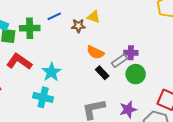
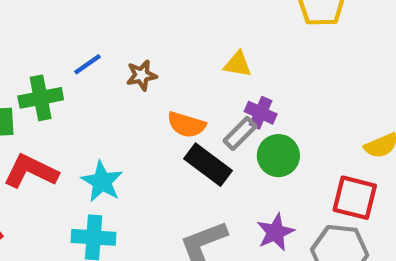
yellow triangle: (94, 17) -> (238, 64), moved
purple cross: (131, 53) -> (261, 113), turned 32
black rectangle: (102, 73) -> (208, 165), size x1.5

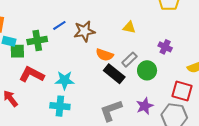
brown star: (142, 75) -> (84, 31), size x1.5
purple cross: (261, 113) -> (165, 47), moved
cyan star: (102, 182) -> (65, 80), turned -30

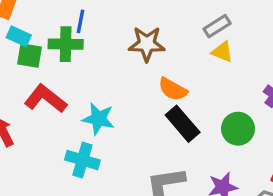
blue line: (59, 25) -> (81, 21), moved, turned -56
gray rectangle: (129, 60) -> (217, 26), moved

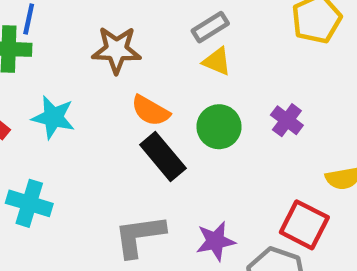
cyan star: (98, 119) -> (53, 117), moved
green circle: (238, 129) -> (219, 127), moved

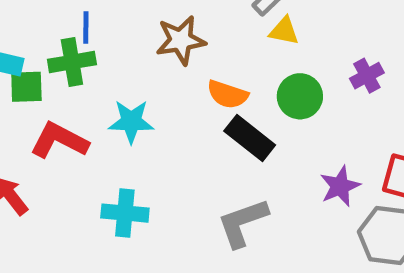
purple cross: (287, 120) -> (367, 76), turned 36
purple star: (215, 241) -> (340, 186), moved

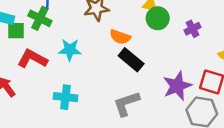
green cross: (72, 62) -> (40, 18), turned 35
green circle: (300, 96) -> (158, 18), moved
purple star: (340, 186) -> (177, 86), size x1.4

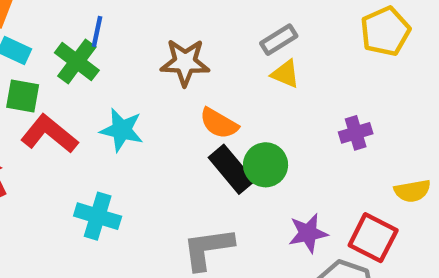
green circle: (158, 18) -> (266, 165), moved
green square: (16, 31) -> (23, 96), moved
purple star: (177, 86) -> (308, 233), size x0.7

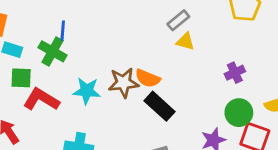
brown star: (185, 62) -> (123, 83), moved
green circle: (266, 165) -> (239, 113), moved

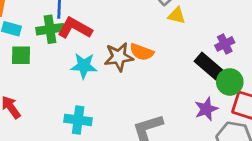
green cross: (53, 51) -> (50, 29), turned -36
red L-shape: (41, 100) -> (75, 28), moved
black rectangle: (159, 106) -> (209, 66), moved

